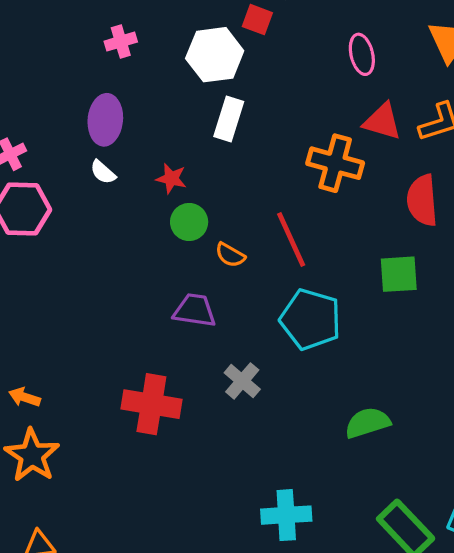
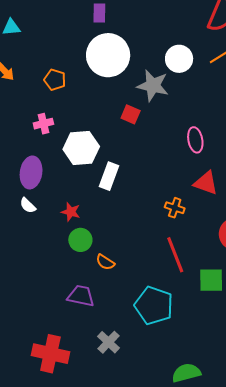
white hexagon: (215, 55) -> (81, 148), moved
orange cross: (335, 163) -> (175, 208), size x0.6
red line: (291, 240) -> (175, 255), moved

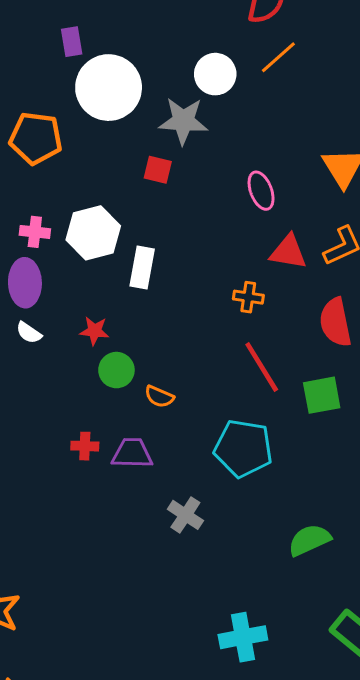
purple rectangle: (99, 13) -> (72, 42), moved
orange pentagon: (55, 80) -> (36, 138), size x1.6
pink cross: (43, 124) -> (35, 232), moved, turned 30
red cross: (50, 354) -> (85, 446), moved, size x0.5

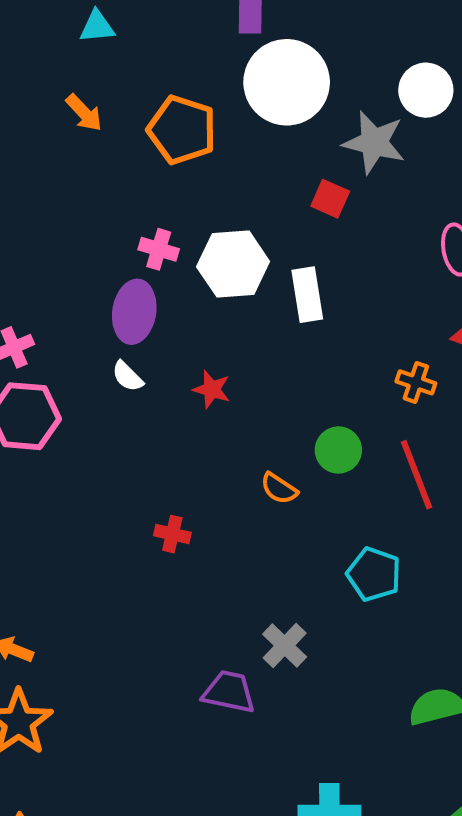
white rectangle: (142, 268) -> (307, 295), moved, turned -30
green circle: (116, 370) -> (338, 450), moved
cyan pentagon: (243, 448) -> (374, 574), size x0.7
purple trapezoid: (132, 453) -> (229, 692), moved

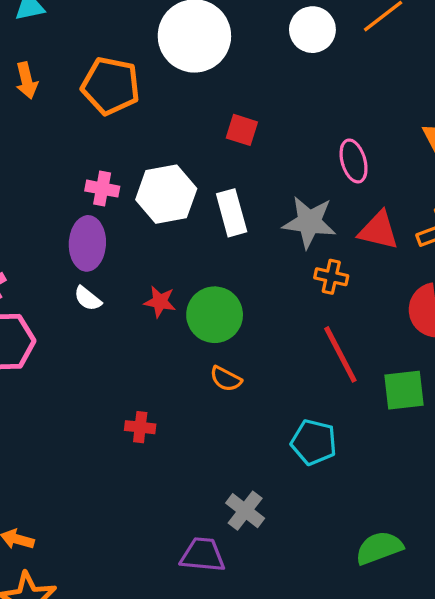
orange arrow: (84, 113) -> (27, 81), turned 36
gray star: (374, 142) -> (309, 222), moved
green circle: (338, 450) -> (215, 315), moved, size x1.4

